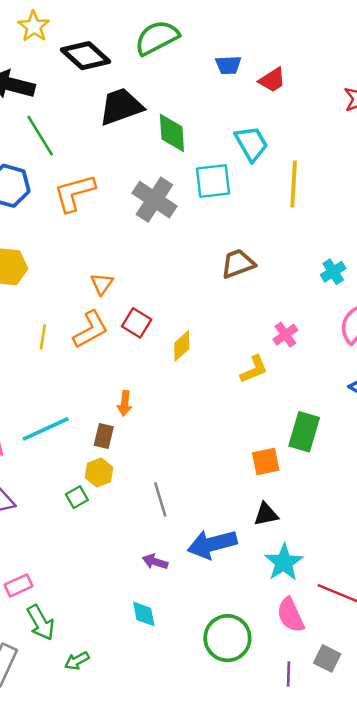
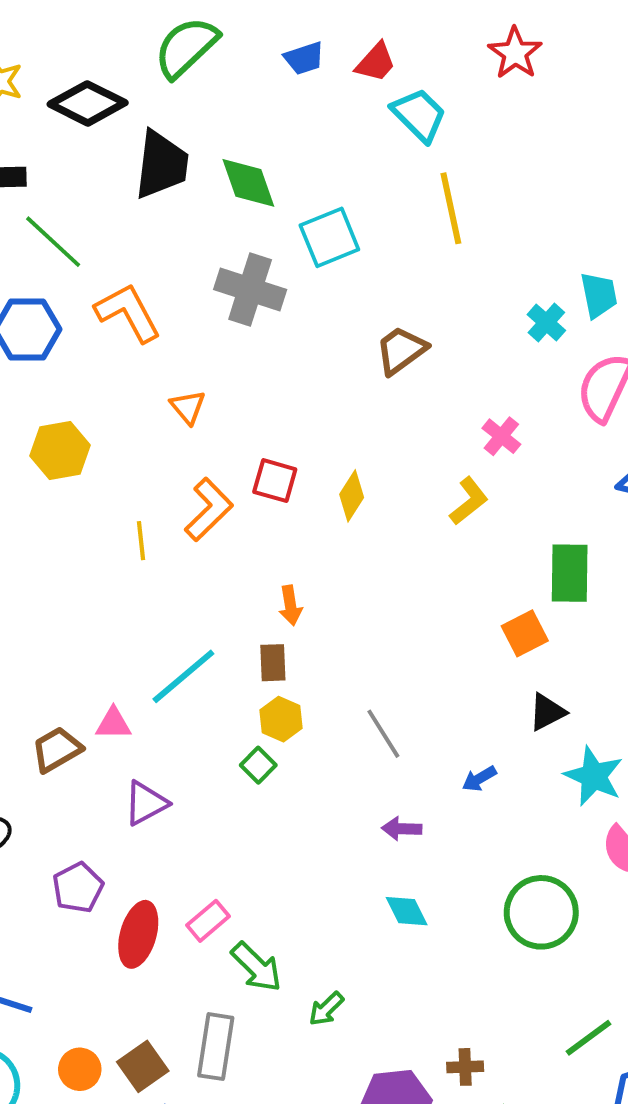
black trapezoid: (121, 106) -> (161, 165), turned 132
cyan trapezoid: (251, 144) -> (419, 115), moved
orange L-shape: (74, 193) -> (128, 313), turned 93
orange triangle: (102, 284) -> (188, 407), moved
blue arrow: (212, 544) -> (479, 779), size x0.5

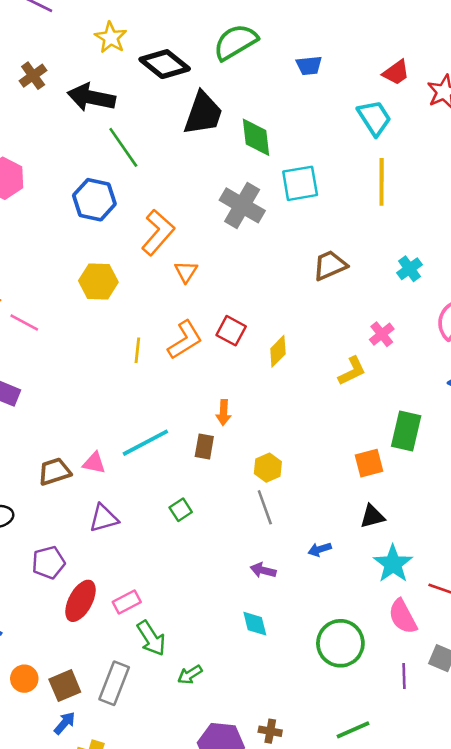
red trapezoid: (376, 62) -> (396, 72), moved
orange L-shape: (128, 313) -> (158, 232), moved, turned 57
cyan cross: (546, 323) -> (410, 269), moved
yellow hexagon: (281, 719) -> (268, 468), moved

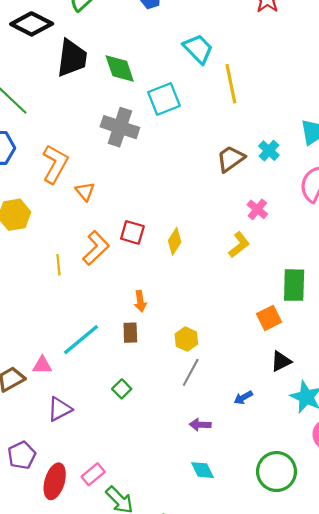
cyan trapezoid: (374, 118) -> (198, 49), moved
brown trapezoid: (330, 265) -> (231, 159), moved
gray line: (265, 507) -> (191, 372), turned 60

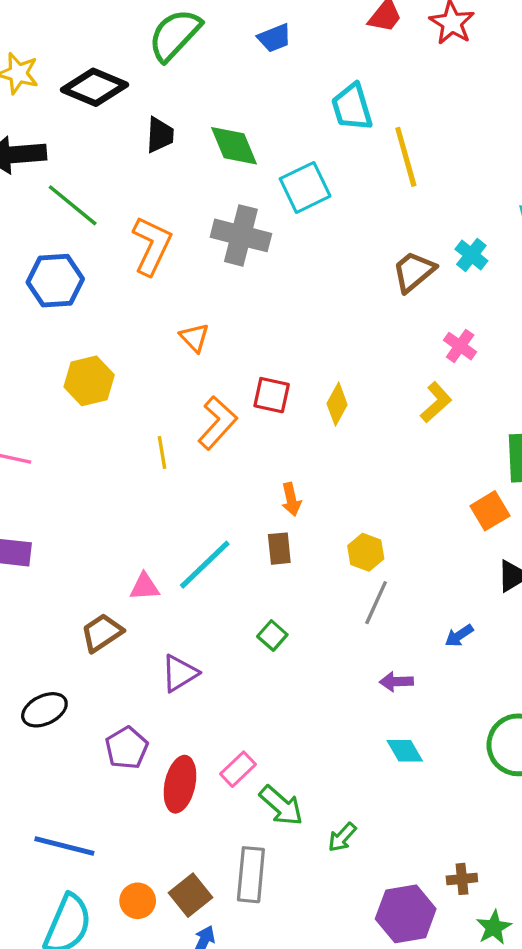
cyan trapezoid: (198, 49) -> (352, 107), turned -148
black trapezoid: (72, 58) -> (160, 135), size x0.6
orange L-shape: (55, 164) -> (152, 246), moved
pink triangle: (42, 365) -> (145, 587), moved

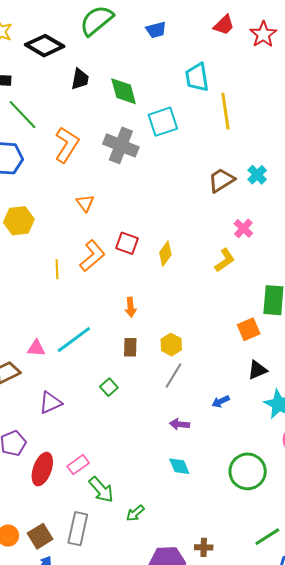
brown rectangle: (279, 549) -> (130, 347), moved

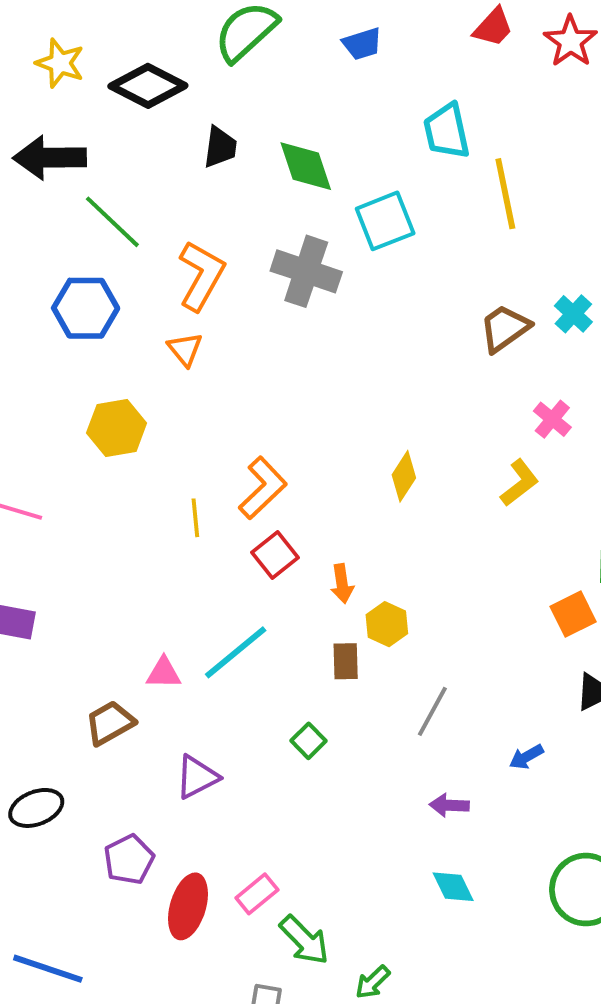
orange triangle: (85, 203) -> (185, 349), moved
red square: (127, 243) -> (275, 555), moved, turned 35
yellow hexagon: (171, 345) -> (387, 624), moved

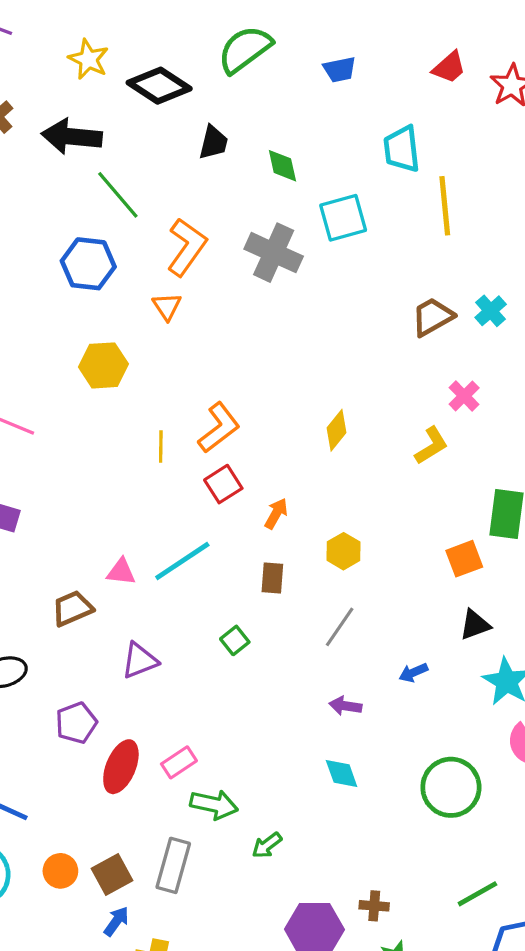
green diamond: (306, 166) -> (282, 166), size x0.7
orange arrow: (342, 584) -> (276, 514), turned -148
yellow hexagon: (387, 624) -> (343, 551), moved
green arrow: (304, 940) -> (214, 805), turned -39

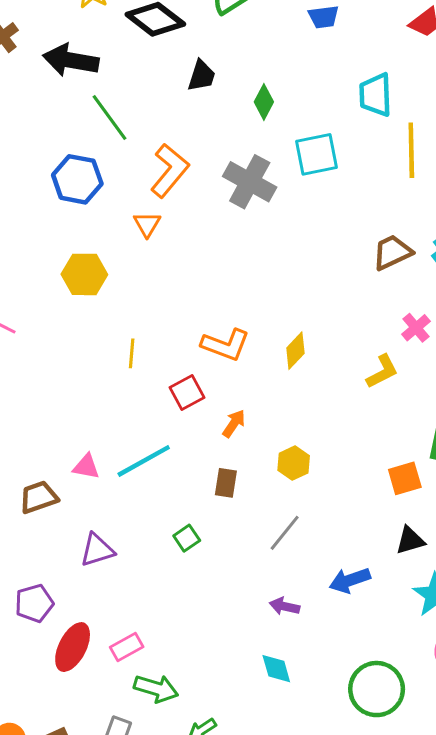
green diamond: (282, 166) -> (264, 102), turned 36
orange L-shape: (219, 428) -> (225, 345), moved, turned 54
blue arrow: (413, 673) -> (350, 580), size x1.5

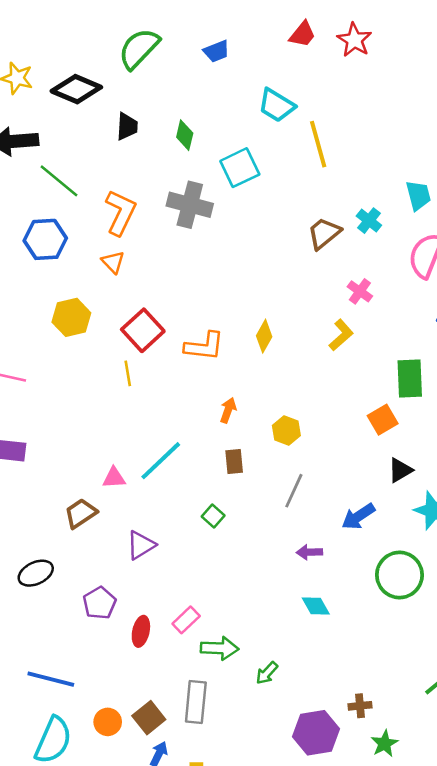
cyan trapezoid: (375, 95) -> (276, 105), turned -42
red square: (187, 393) -> (143, 330), moved, size x1.4
red ellipse: (73, 647) -> (141, 631), size x0.7
green circle: (377, 689) -> (399, 575), moved

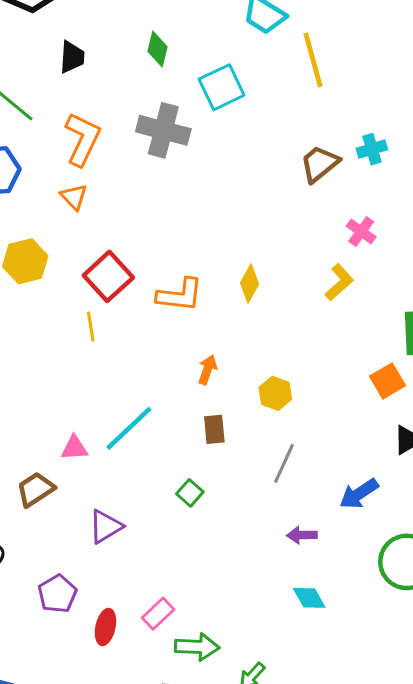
black trapezoid: (127, 126) -> (72, 57), moved
cyan cross: (369, 221) -> (372, 149), turned 35

